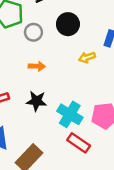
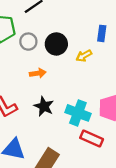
black circle: (68, 24) -> (56, 44), moved
black star: (37, 101) -> (44, 106), turned 30

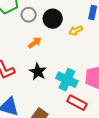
orange arrow: (38, 73) -> (35, 43), turned -32

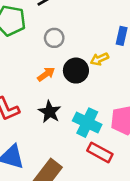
gray circle: (29, 15) -> (54, 38), moved
black circle: (53, 19) -> (76, 71), moved

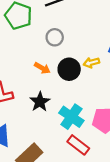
orange arrow: (46, 74) -> (42, 68), turned 56

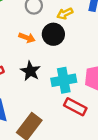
yellow arrow: (91, 63) -> (65, 14), moved
cyan cross: (71, 117) -> (64, 80), turned -35

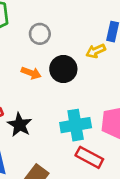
yellow arrow: (65, 14) -> (96, 51), moved
black star: (30, 71) -> (20, 125), moved

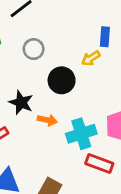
orange arrow: (31, 73) -> (47, 120), moved
black star: (20, 125) -> (21, 103), moved

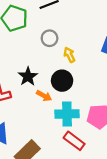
yellow arrow: (91, 58) -> (69, 55), moved, turned 80
black circle: (62, 80) -> (62, 81), moved

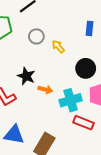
black circle: (62, 81) -> (86, 68), moved

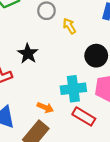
orange arrow: (45, 90) -> (45, 107), moved

